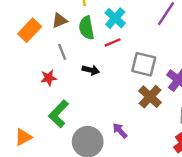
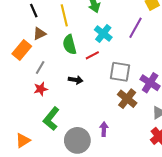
cyan cross: (115, 18) -> (103, 34), moved
brown triangle: (60, 20) -> (39, 34), moved
gray line: (62, 52) -> (40, 67), moved, turned 56
purple arrow: (120, 131) -> (104, 129), turned 48

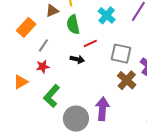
brown triangle: (39, 34) -> (52, 11), moved
red line: (92, 55) -> (90, 43), moved
purple arrow: (104, 129) -> (102, 109), size x1.6
orange triangle: (23, 140) -> (21, 82), moved

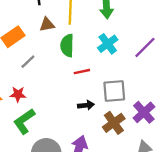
gray square: (121, 54) -> (114, 91), turned -30
black arrow: (77, 59) -> (86, 105), moved, turned -32
red star: (43, 67) -> (18, 94), moved

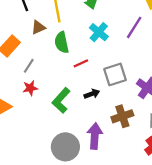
red star: (18, 94) -> (30, 88), moved
green L-shape: (24, 121) -> (61, 100), moved
brown cross: (114, 123) -> (122, 116), moved, turned 30

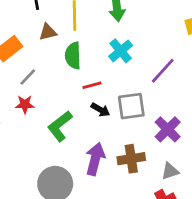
purple line: (134, 27) -> (163, 71), moved
black arrow: (92, 94) -> (100, 110), moved, turned 40
purple arrow: (95, 136) -> (95, 159), moved

